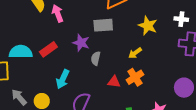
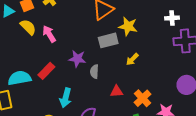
gray rectangle: (103, 25) -> (108, 40), moved
yellow star: (148, 26) -> (128, 26), moved
orange cross: (135, 77) -> (143, 98), moved

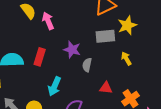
yellow star: (128, 26) -> (127, 25), turned 30
yellow arrow: (132, 59) -> (126, 59), turned 96
red rectangle: (46, 71) -> (40, 57), turned -36

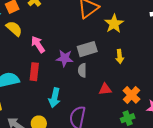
pink arrow: (48, 21) -> (38, 44), moved
gray rectangle: (105, 36) -> (87, 49), moved
yellow arrow: (126, 59) -> (120, 56), turned -144

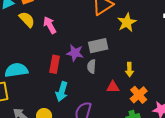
pink arrow: (38, 44) -> (50, 25), moved
yellow arrow: (120, 56) -> (129, 70), moved
red rectangle: (34, 72) -> (55, 64), moved

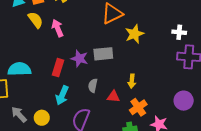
gray semicircle: (92, 66) -> (93, 86), moved

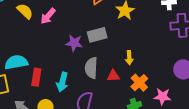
pink arrow: (58, 28) -> (48, 16), turned -108
red rectangle: (58, 68) -> (36, 77), moved
gray semicircle: (93, 86) -> (91, 68), size x1.5

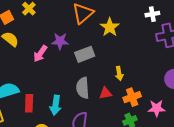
pink arrow: (48, 16) -> (40, 54), moved
purple star: (74, 43) -> (60, 41), moved
orange cross: (139, 83) -> (132, 97), turned 30

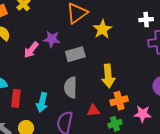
yellow arrow: (119, 73) -> (108, 76), size x1.6
red triangle: (105, 93) -> (93, 111), moved

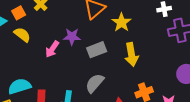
yellow arrow: (108, 76) -> (131, 54), moved
gray semicircle: (71, 87) -> (95, 83), turned 45

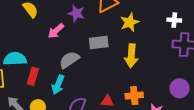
purple star: (72, 37) -> (76, 13), moved
gray semicircle: (95, 83) -> (69, 60), moved

